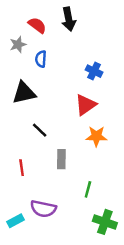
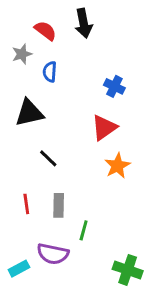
orange star: (96, 136) -> (117, 166), turned -30
gray rectangle: (61, 159) -> (59, 205), moved
green line: (88, 189) -> (84, 230), moved

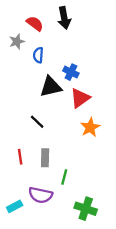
blue cross: (114, 86) -> (71, 72), moved
black triangle: (29, 113) -> (51, 87), moved
green cross: (128, 270) -> (86, 209), moved

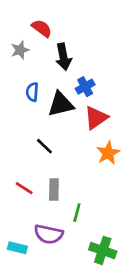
black arrow: (64, 18) -> (63, 57), moved
blue semicircle: (38, 55) -> (32, 92), moved
blue cross: (71, 72) -> (85, 87), turned 35
red line: (20, 157) -> (24, 188), turned -49
cyan rectangle: (15, 206) -> (17, 248), turned 42

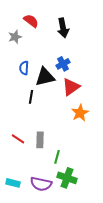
black arrow: (63, 57) -> (63, 28), moved
black line: (44, 146) -> (31, 97), moved, turned 56
purple semicircle: (49, 234) -> (41, 184), moved
green cross: (103, 250) -> (67, 178), moved

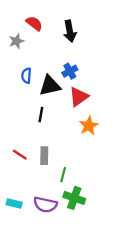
black line: (31, 97) -> (41, 115), moved

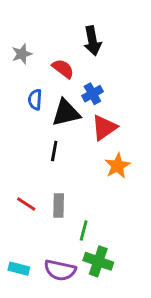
red semicircle: (34, 23) -> (63, 69), moved

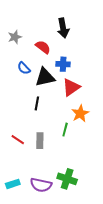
blue cross: (92, 94) -> (63, 64), turned 32
blue semicircle: (35, 100) -> (24, 68), turned -48
green line: (84, 230) -> (65, 130), moved
cyan rectangle: (19, 269) -> (13, 184), turned -32

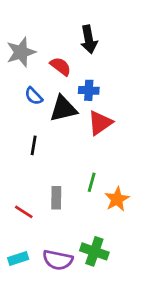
gray star: (15, 37) -> (21, 52), size x1.5
black line: (37, 103) -> (34, 145), moved
orange star: (80, 113) -> (117, 199), moved
red line: (18, 140) -> (24, 212), moved

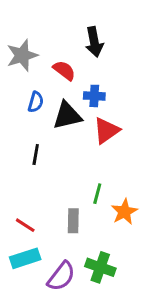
blue semicircle: (34, 96) -> (36, 102), turned -120
gray rectangle: (56, 198) -> (73, 221), moved
cyan rectangle: (18, 259) -> (25, 258), moved, size x1.4
purple semicircle: (58, 260) -> (61, 276), turned -64

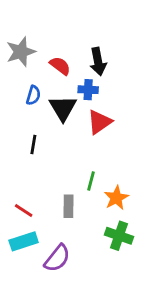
black arrow: (94, 42) -> (98, 62), moved
black triangle: (67, 116) -> (63, 108), turned -48
green cross: (100, 267) -> (119, 236), moved

